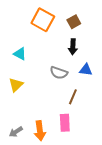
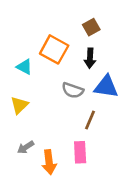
orange square: (43, 20) -> (54, 49), moved
blue triangle: (86, 70) -> (106, 87), size x1.5
gray arrow: (16, 132) -> (26, 147), moved

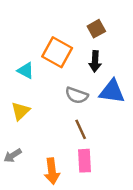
brown line: (90, 120) -> (81, 129), moved, turned -48
gray arrow: (26, 147) -> (13, 155), moved

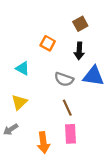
orange square: (57, 52) -> (48, 43), size x0.6
cyan triangle: (26, 70) -> (23, 68), moved
yellow triangle: (20, 111) -> (19, 102), moved

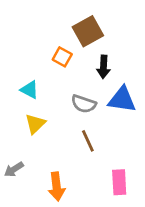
brown square: (80, 24) -> (88, 31), moved, size x1.5
yellow triangle: (19, 102) -> (35, 124), moved
pink rectangle: (71, 134) -> (119, 182), moved

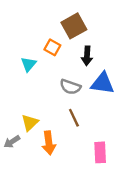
cyan triangle: (29, 90) -> (29, 64), moved, turned 42
yellow triangle: (35, 124) -> (30, 123), moved
orange arrow: (57, 186) -> (49, 143), moved

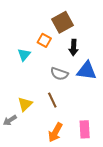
brown line: (74, 118) -> (52, 100), moved
orange arrow: (49, 143) -> (55, 132), moved, turned 36

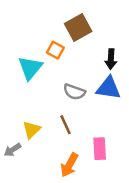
black arrow: (74, 47) -> (111, 59), moved
cyan triangle: (24, 55) -> (30, 68), size x1.5
pink rectangle: (85, 129) -> (100, 149), moved

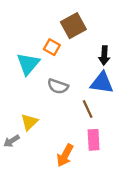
gray semicircle: (74, 92) -> (58, 86), moved
brown line: (66, 125) -> (88, 109), moved

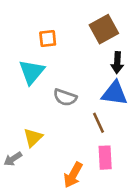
brown square: (73, 26) -> (104, 29), moved
orange square: (52, 47) -> (48, 38), moved, turned -35

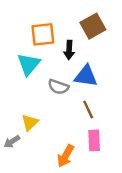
orange square: (48, 38) -> (43, 34), size x1.5
black arrow: (117, 63) -> (69, 50), moved
blue triangle: (115, 93) -> (86, 76), moved

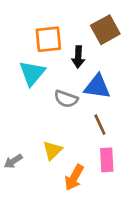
yellow triangle: (30, 123) -> (52, 150), moved

